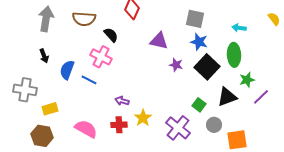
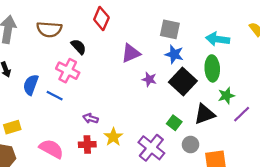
cyan arrow: (239, 28) -> (218, 39), size x1.5
purple triangle: (159, 41) -> (131, 53), turned -36

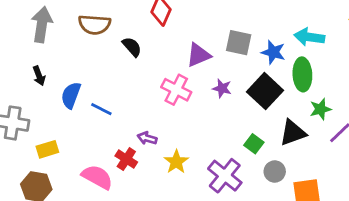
gray square: (170, 29) -> (239, 43), moved
blue star: (174, 54) -> (273, 52), moved
pink cross: (68, 71) -> (176, 90), moved
red cross: (87, 145) -> (126, 159), moved, turned 35

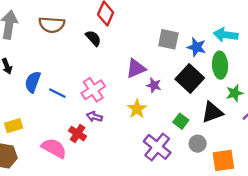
black semicircle: (132, 47) -> (93, 38), moved
purple triangle: (198, 55) -> (136, 68), moved
purple star: (222, 88) -> (154, 85), moved
pink cross: (176, 90) -> (93, 90), moved, turned 30
yellow star: (176, 162) -> (137, 109), moved

